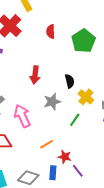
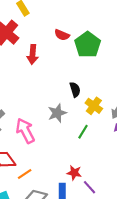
red semicircle: (51, 31) -> (62, 35), moved, turned -64
red arrow: (35, 75) -> (33, 54), moved
orange line: (47, 144) -> (25, 174), moved

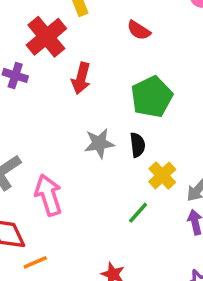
red semicircle: (62, 35) -> (139, 30), moved
green pentagon: (88, 45) -> (152, 97), moved
gray star: (57, 113) -> (99, 143), moved

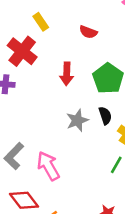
red arrow: (81, 78) -> (67, 74), moved

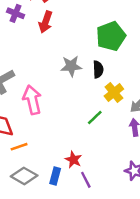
red arrow: (67, 74) -> (46, 22), moved

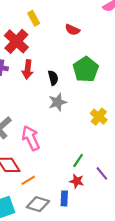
black semicircle: (98, 69) -> (53, 78), moved
green line: (95, 117) -> (78, 161), moved
purple line: (86, 180) -> (102, 173), moved

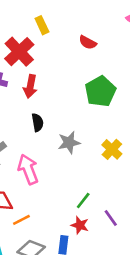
black semicircle: (53, 78) -> (38, 122), moved
gray star: (58, 102) -> (69, 143), moved

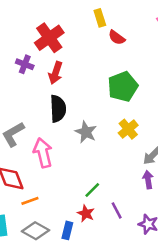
yellow rectangle: (42, 25) -> (100, 18), moved
black semicircle: (38, 122) -> (58, 109), size x1.5
gray star: (69, 143) -> (86, 132), turned 30
yellow cross: (112, 149) -> (128, 129), moved

